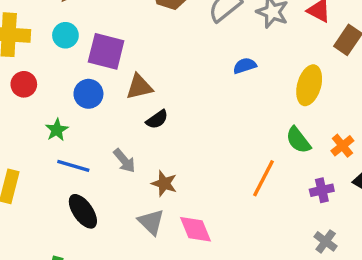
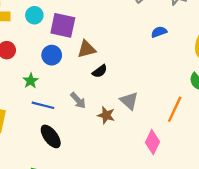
gray triangle: (151, 222) -> (129, 101), moved
pink diamond: (195, 229) -> (152, 142), moved, turned 50

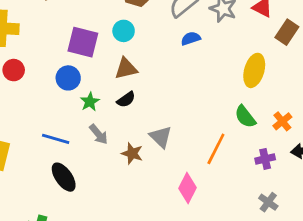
cyan circle: (34, 15) -> (124, 31), moved
blue semicircle: (159, 32) -> (191, 38), moved
brown triangle: (87, 49) -> (126, 69), moved
green star: (31, 81) -> (90, 102), moved

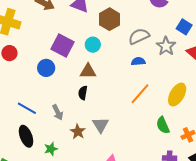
black semicircle: (126, 99) -> (83, 93), turned 120
green star: (90, 102) -> (51, 149), moved
orange line: (216, 149) -> (140, 94), moved

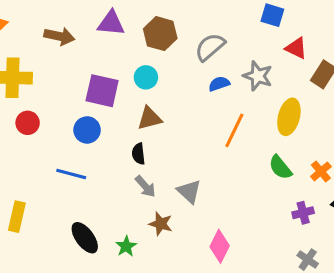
gray star: (166, 46) -> (258, 76), moved
black semicircle: (83, 93) -> (138, 154), moved
blue line: (27, 108) -> (71, 174), moved
gray arrow: (58, 112) -> (145, 186), moved
brown star: (78, 132) -> (161, 224), moved

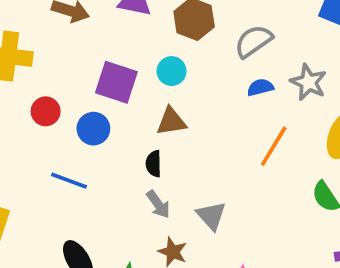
red circle: (28, 123) -> (46, 111), moved

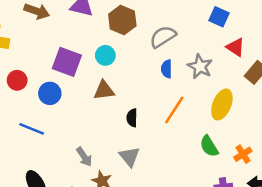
blue semicircle: (260, 87) -> (166, 69), turned -78
black semicircle: (154, 164) -> (132, 118), moved
gray arrow: (158, 204) -> (84, 157), moved

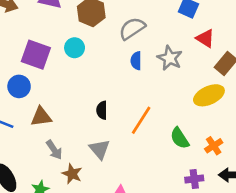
brown triangle: (104, 90) -> (41, 117), moved
yellow ellipse: (222, 104) -> (209, 95), moved, turned 44
orange line: (174, 110) -> (141, 120), moved

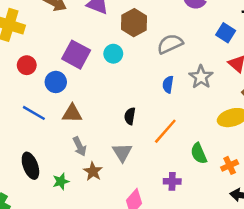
blue semicircle: (136, 61) -> (168, 84), moved
purple cross: (194, 179) -> (172, 181), moved

